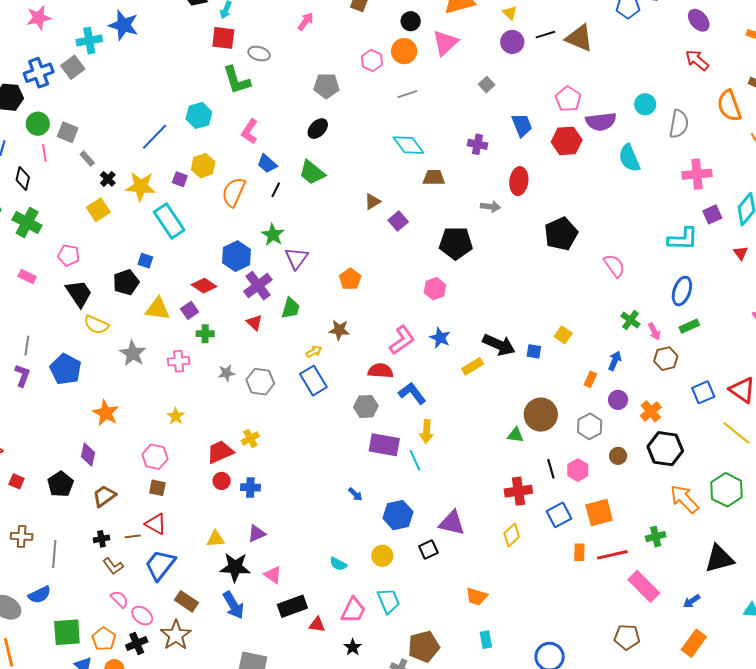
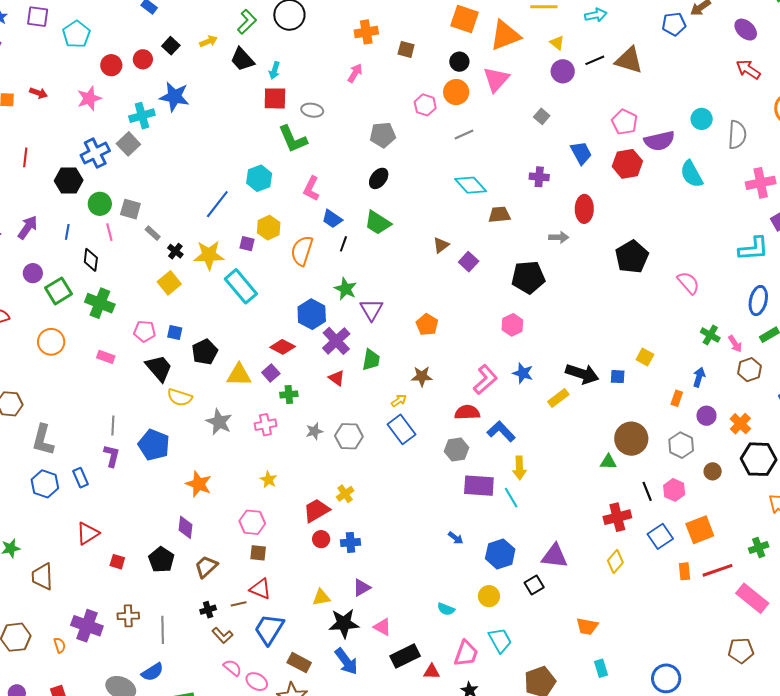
blue square: (145, 261) -> (175, 333), moved

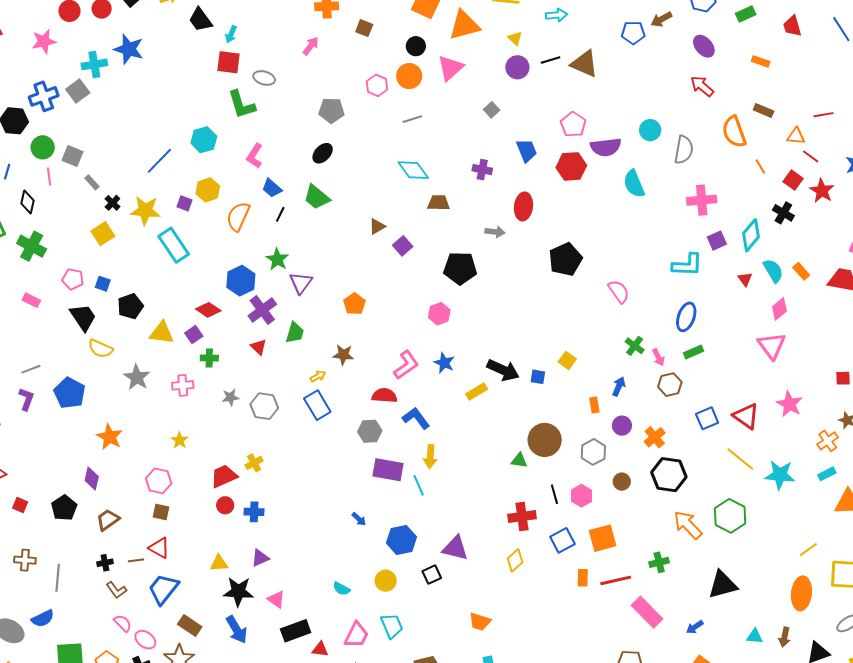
orange rectangle: (677, 398) -> (594, 405), turned -35
gray line: (113, 426) -> (31, 369), turned 60

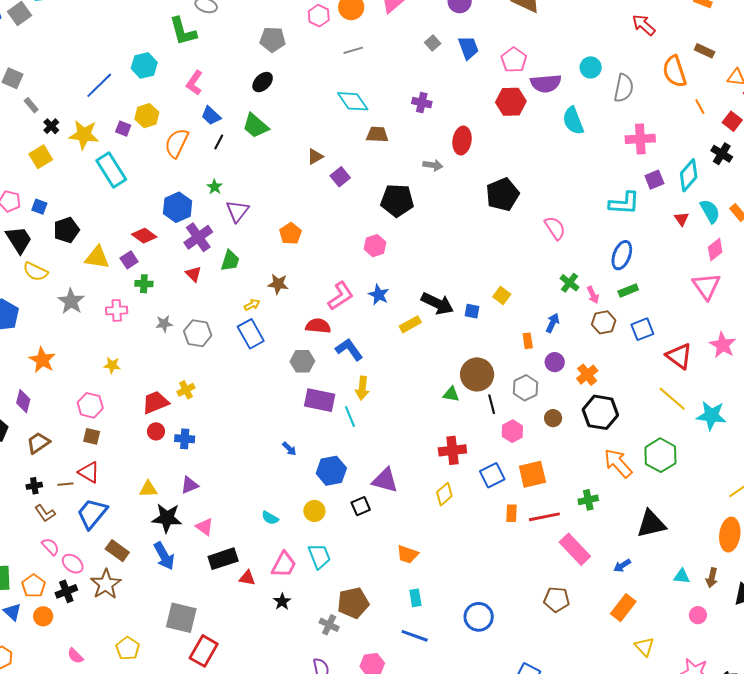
blue trapezoid: (527, 151) -> (468, 48), moved
green star: (277, 259) -> (215, 187), size x0.7
blue square: (707, 418) -> (642, 329), moved
yellow star: (180, 440) -> (112, 365), turned -30
black line: (554, 494) -> (492, 404), moved

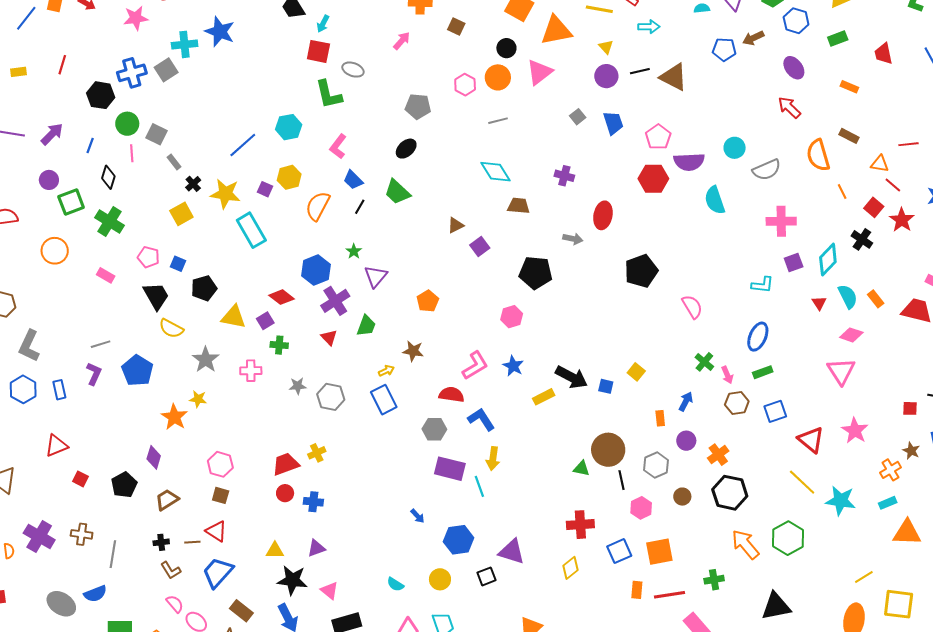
gray semicircle: (624, 88) -> (767, 170), turned 52
cyan L-shape: (624, 203) -> (762, 285), size x0.7
pink diamond: (715, 250) -> (851, 335), turned 55
yellow star: (112, 365) -> (198, 399), moved

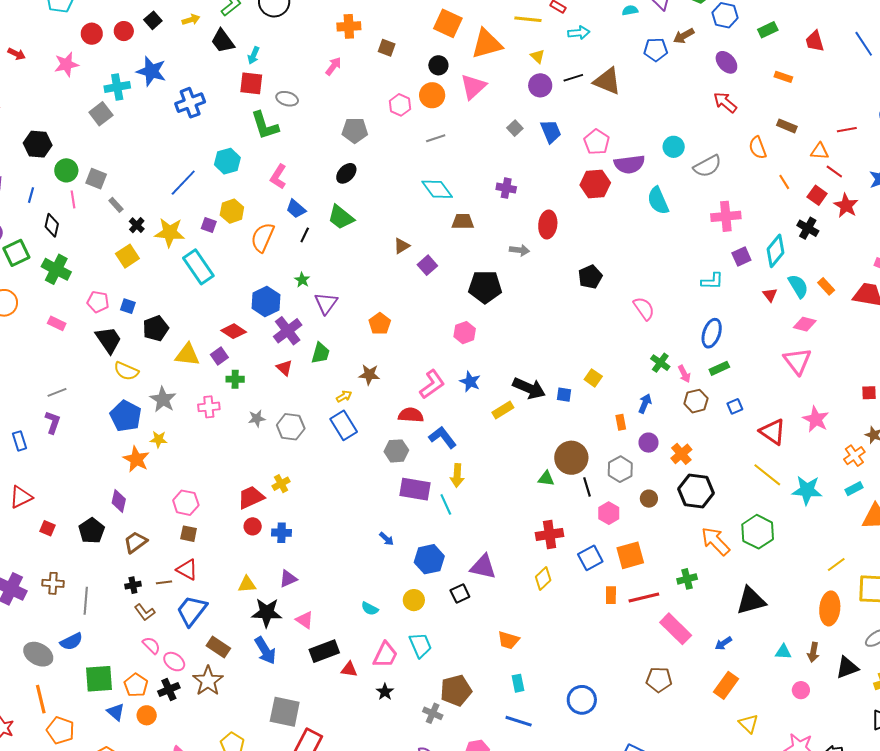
blue cross: (132, 73) -> (190, 103), moved
orange semicircle: (818, 155) -> (758, 148), size x0.7
black pentagon: (641, 271) -> (590, 277), size x0.7
blue pentagon: (137, 371) -> (126, 416), moved
blue square: (775, 411) -> (735, 406), size x0.7

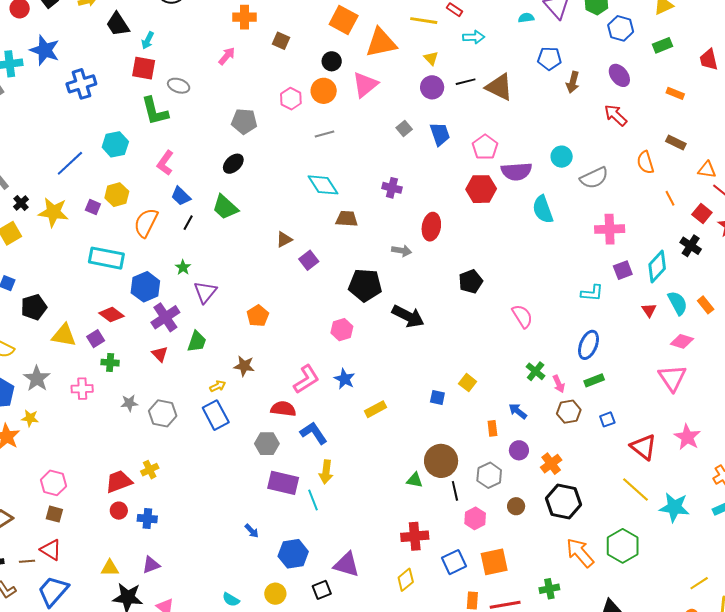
brown arrow: (684, 36) -> (573, 82), moved, turned -50
cyan rectangle: (198, 267) -> (106, 258), moved, turned -48
black arrow: (529, 388) -> (408, 316), moved
blue arrow: (645, 403) -> (518, 411), turned -78

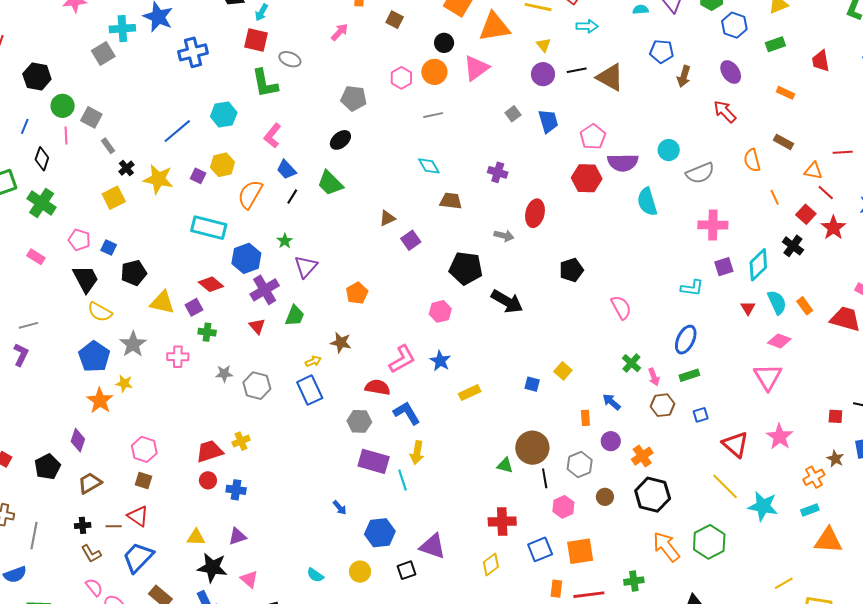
cyan diamond: (323, 185) -> (429, 166), size x0.7

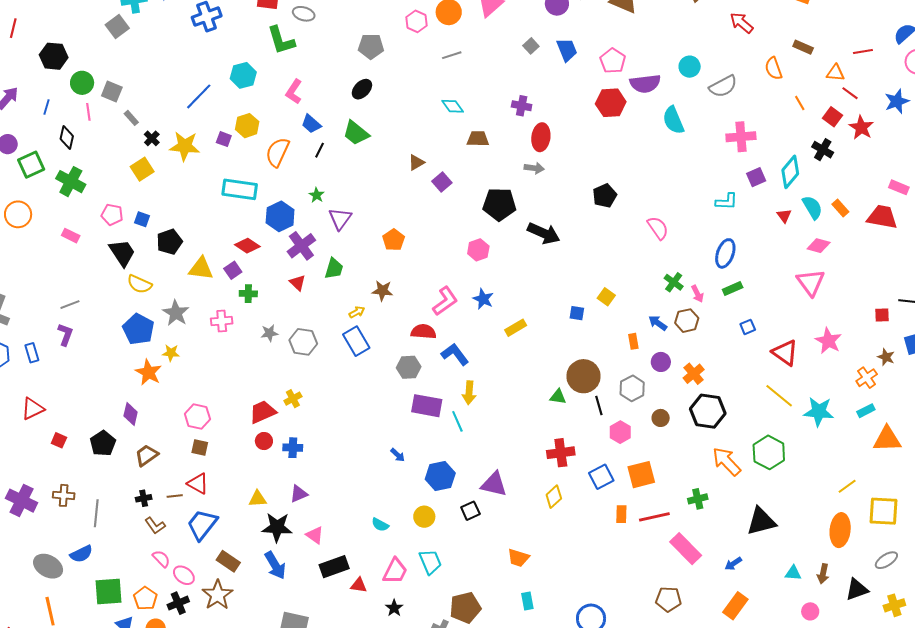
red ellipse: (535, 213) -> (541, 137), moved
brown hexagon: (663, 405) -> (687, 321), moved

